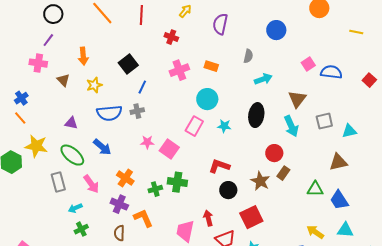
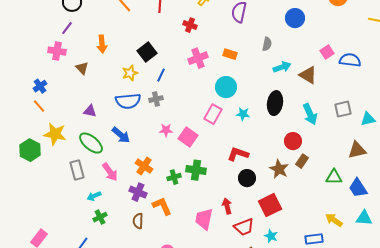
yellow star: (94, 85) -> (130, 73), moved
brown triangle: (297, 99) -> (308, 75), moved, turned -36

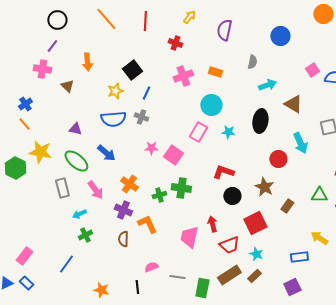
brown triangle: (308, 75) -> (293, 104), moved
gray cross: (156, 99) -> (141, 117), turned 32
cyan arrow: (310, 114) -> (300, 143), moved
brown rectangle: (302, 161) -> (287, 206), moved

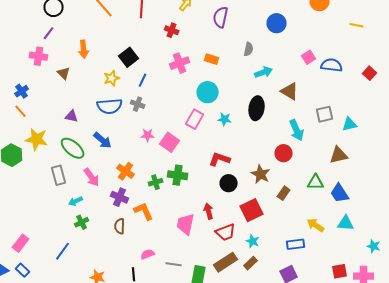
red circle: (278, 159) -> (284, 153), moved

